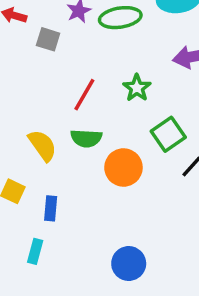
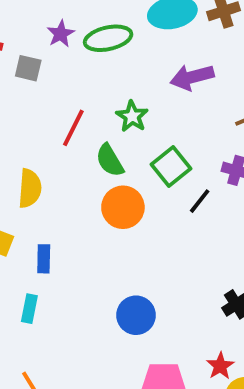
green semicircle: (86, 138) -> (110, 160), moved, turned 60
yellow semicircle: (42, 145) -> (30, 188), turned 44

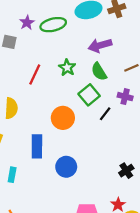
green semicircle: (110, 160) -> (99, 72), moved
blue rectangle: (44, 259) -> (37, 146), moved, size x1.5
blue circle: (136, 315) -> (66, 167), moved

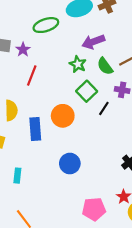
purple star: (27, 23) -> (23, 50), moved
green star: (67, 68) -> (78, 64), moved
green semicircle: (99, 72) -> (105, 66), moved
blue rectangle: (37, 146) -> (35, 129), moved

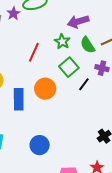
purple star: (23, 50) -> (13, 13), moved
red line: (32, 75) -> (34, 52), moved
blue circle: (70, 164) -> (40, 145), moved

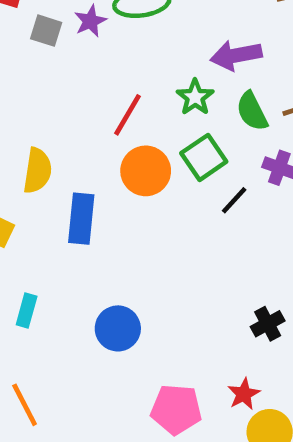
orange circle: (45, 89) -> (146, 171), moved

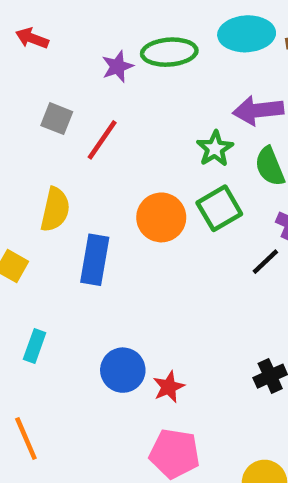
gray square: (46, 31) -> (57, 119), moved
red line: (127, 115) -> (102, 140), moved
black line: (234, 200) -> (265, 262), moved
red star: (244, 394) -> (169, 387), moved

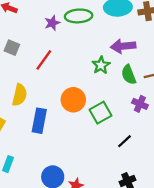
gray square: (57, 119) -> (12, 48), moved
green square: (219, 208) -> (101, 113), moved
black line: (265, 262) -> (125, 141), moved

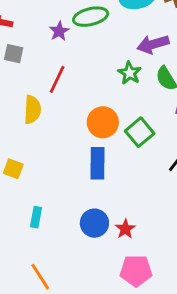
gray square: (12, 48) -> (14, 54), moved
yellow semicircle: (20, 95) -> (32, 110), moved
blue rectangle: (39, 121) -> (97, 163), moved

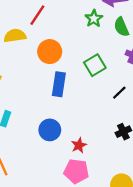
yellow semicircle: (32, 110) -> (15, 36), turned -110
orange circle: (103, 122) -> (50, 52), moved
red star: (125, 229) -> (79, 145), moved

